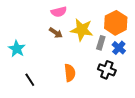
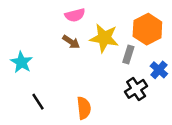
blue cross: (119, 48) -> (159, 70), moved
black cross: (107, 70) -> (136, 89), turned 36
orange semicircle: (70, 73) -> (84, 108), moved

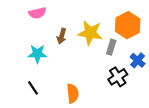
pink semicircle: (75, 15) -> (37, 13), moved
brown arrow: (71, 42) -> (62, 36), turned 72
cyan star: (21, 62) -> (37, 54), moved, turned -30

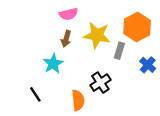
pink semicircle: (37, 13) -> (69, 14), moved
cyan star: (37, 54) -> (53, 64), moved, turned -30
black cross: (118, 77) -> (100, 83), moved

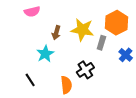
pink semicircle: (69, 14) -> (32, 12), moved

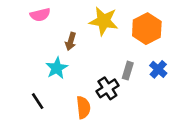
yellow star: (82, 30) -> (104, 21), moved
gray rectangle: (101, 43) -> (128, 71), moved

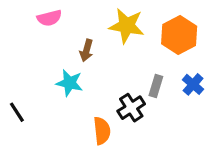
cyan star: (57, 68) -> (69, 83), turned -30
black line: (38, 101) -> (17, 112), moved

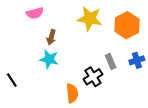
brown arrow: (86, 50) -> (51, 37), moved
blue cross: (193, 84) -> (137, 60), turned 32
gray rectangle: (156, 86) -> (111, 61), turned -40

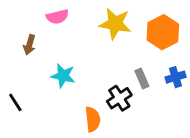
pink semicircle: (35, 13) -> (57, 17), moved
brown arrow: (51, 37) -> (29, 45), moved

